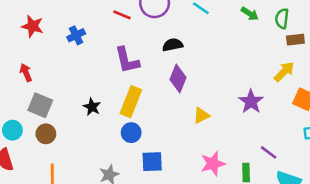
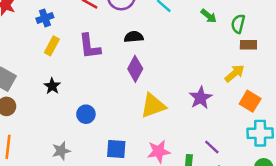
yellow rectangle: (131, 102) -> (52, 46), moved, size x0.7
yellow triangle: (201, 115) -> (153, 106), size x1.6
blue square: (152, 162) -> (116, 149), moved

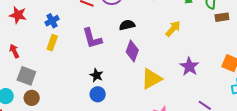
yellow rectangle: (52, 46) -> (52, 43), moved
yellow arrow: (235, 73) -> (173, 29), moved
black star: (52, 86) -> (96, 75), moved

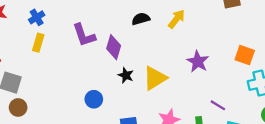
black semicircle: (127, 25) -> (141, 19), moved
purple diamond: (132, 51) -> (114, 47), moved
black star: (96, 75) -> (126, 75), moved

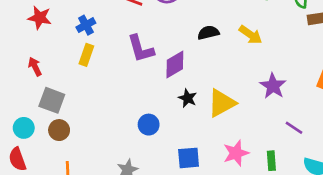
yellow arrow: (177, 19) -> (250, 35), turned 84
purple diamond: (114, 47) -> (175, 64), turned 40
purple line: (218, 105) -> (294, 128), moved

